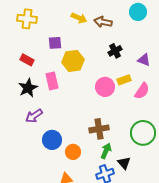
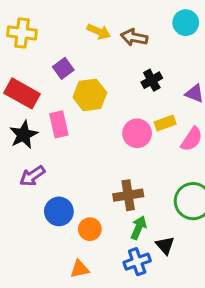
purple square: (55, 43) -> (63, 68), turned -32
red rectangle: (27, 60) -> (22, 93), size x1.6

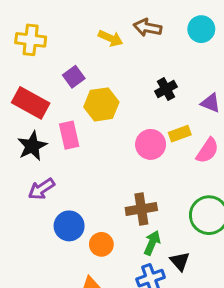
brown arrow: (134, 37) -> (147, 28), moved

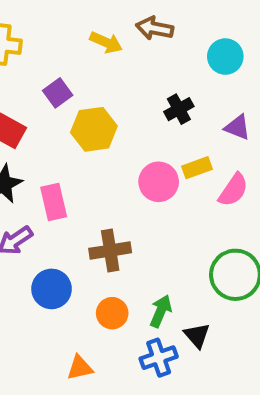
cyan circle: (201, 29) -> (225, 57), moved
pink rectangle: (69, 135) -> (54, 202), moved
brown cross: (141, 209) -> (110, 251), moved
orange circle: (101, 244) -> (112, 313), moved

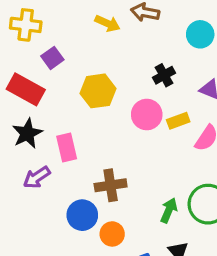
purple square: (58, 93) -> (52, 58), moved
pink circle: (159, 182) -> (147, 115), moved
blue circle: (52, 289) -> (82, 215), moved
green arrow: (161, 311) -> (169, 210), moved

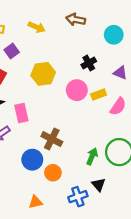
yellow arrow: (107, 23) -> (37, 27), moved
brown cross: (111, 185) -> (52, 139), turned 36

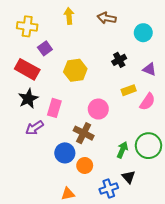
yellow arrow: (37, 27) -> (69, 16), moved, turned -119
pink circle: (77, 90) -> (98, 109), moved
pink rectangle: (21, 113) -> (54, 108), turned 30

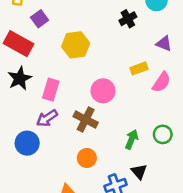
black cross: (119, 60) -> (128, 19), moved
purple arrow: (35, 128) -> (47, 118), moved
green circle: (148, 146) -> (163, 134), size x0.6
blue circle: (65, 153) -> (27, 143), moved

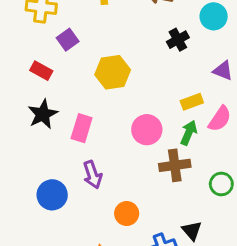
red rectangle: (18, 44) -> (41, 71), size x0.6
purple arrow: (47, 118) -> (92, 175), moved, turned -75
brown cross: (86, 119) -> (175, 165), moved, turned -35
green arrow: (132, 139) -> (189, 133), moved

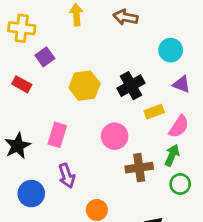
cyan circle: (214, 16) -> (171, 50), moved
black cross: (178, 40) -> (131, 86), moved, size x1.4
black star: (43, 114) -> (18, 146), moved
green arrow: (189, 133) -> (172, 155), moved

